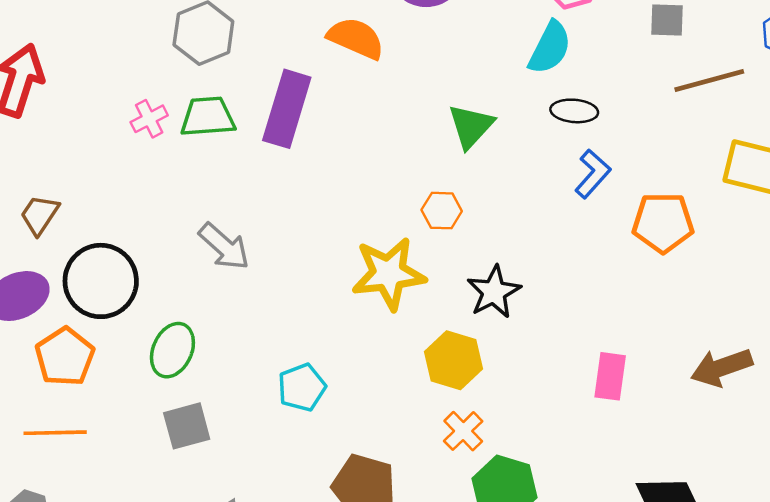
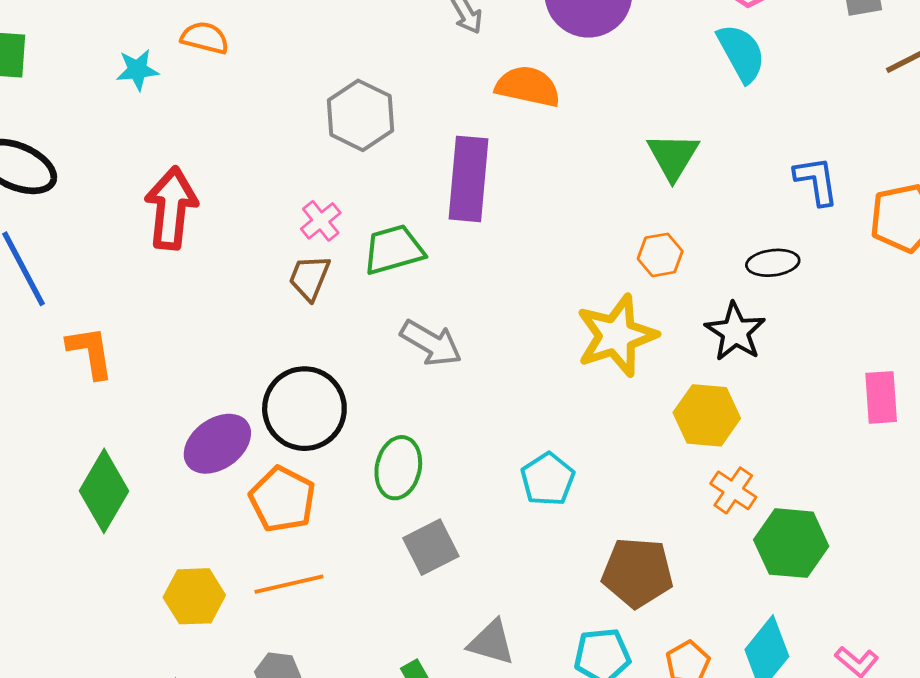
cyan semicircle: (550, 48) -> (741, 53), turned -44
black ellipse: (574, 111) -> (773, 263), moved
green trapezoid: (208, 117) -> (394, 250), moved
blue L-shape: (593, 174) -> (816, 181), turned -39
brown trapezoid: (40, 215) -> (309, 278), moved

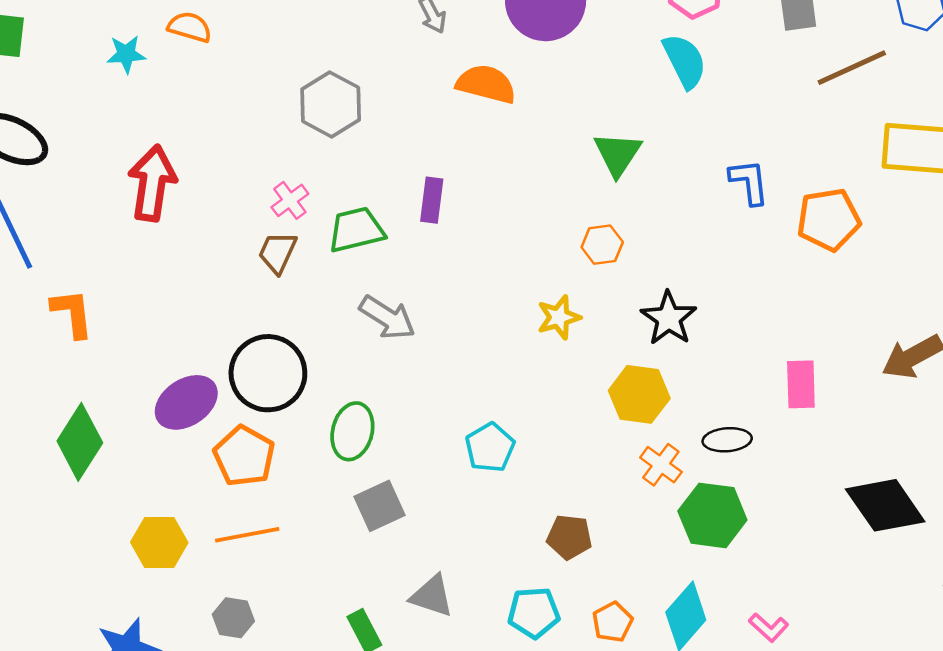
purple rectangle: (468, 179) -> (432, 200), moved, size x0.6
black ellipse: (773, 263) -> (727, 440), moved
yellow star: (616, 336) -> (559, 317), size x0.6
brown pentagon: (637, 573) -> (569, 537), size x0.7

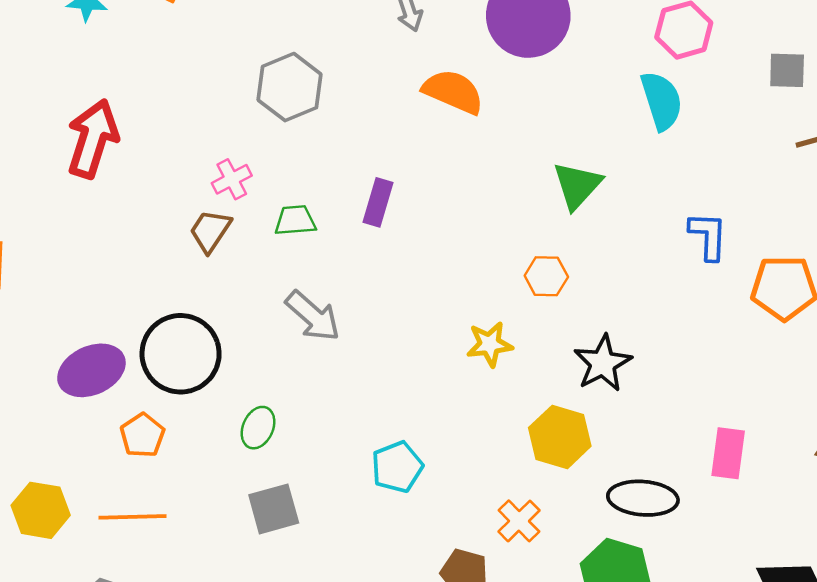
green trapezoid: (356, 230) -> (295, 220), size x0.7
green ellipse: (352, 431) -> (258, 428), size x0.7
black ellipse: (727, 440) -> (643, 498), size x1.4
orange pentagon: (244, 456) -> (142, 435), size x0.7
orange cross: (661, 465) -> (519, 521), moved

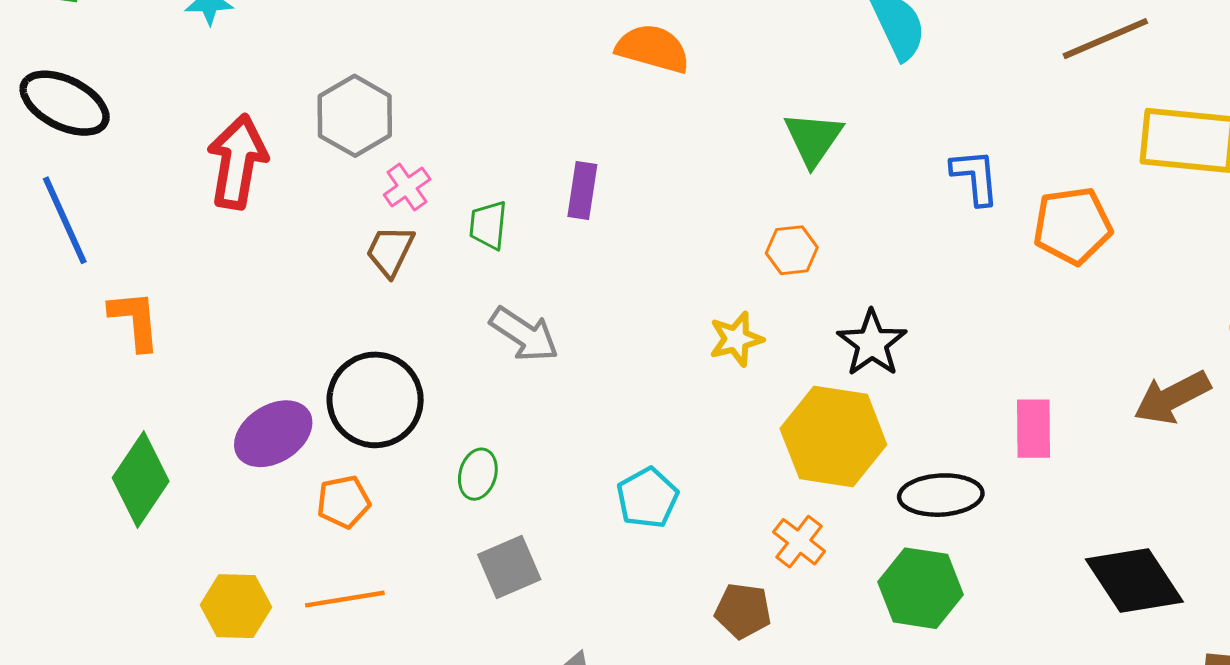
gray hexagon: (290, 87) -> (355, 116), moved
green trapezoid: (295, 220) -> (488, 225), turned -72
orange pentagon: (142, 435) -> (343, 502), turned 30
yellow hexagon: (560, 437) -> (833, 437), size x1.4

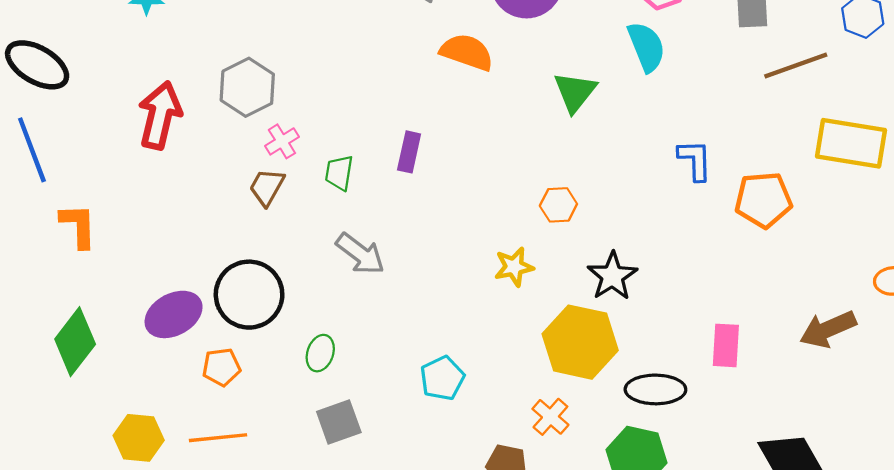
green triangle: (813, 139) -> (575, 92), moved

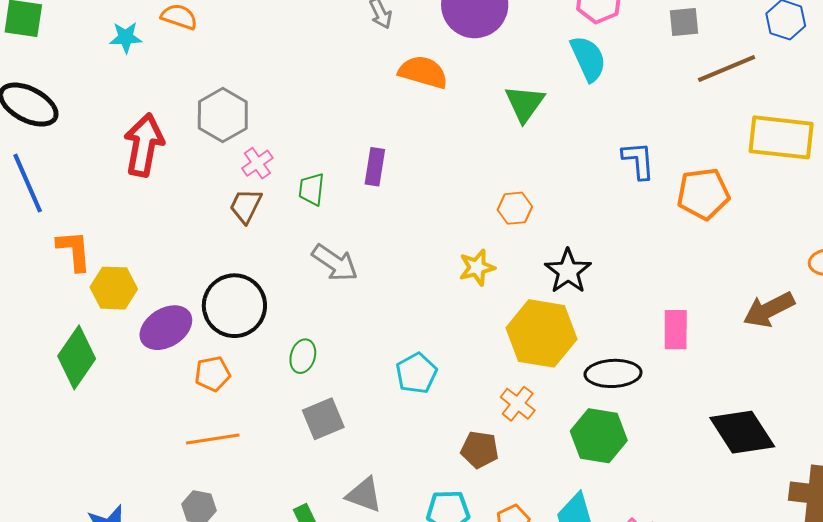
yellow hexagon: (139, 438) -> (114, 288), moved

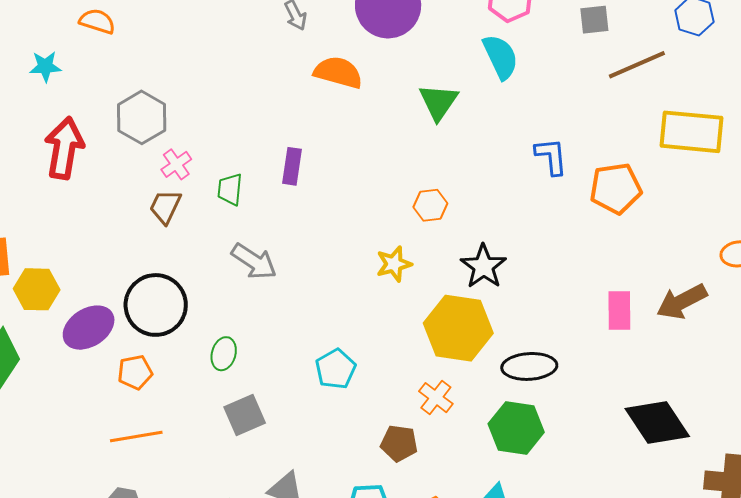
cyan star: (126, 37) -> (45, 66), moved
pink rectangle: (676, 330) -> (619, 311), moved

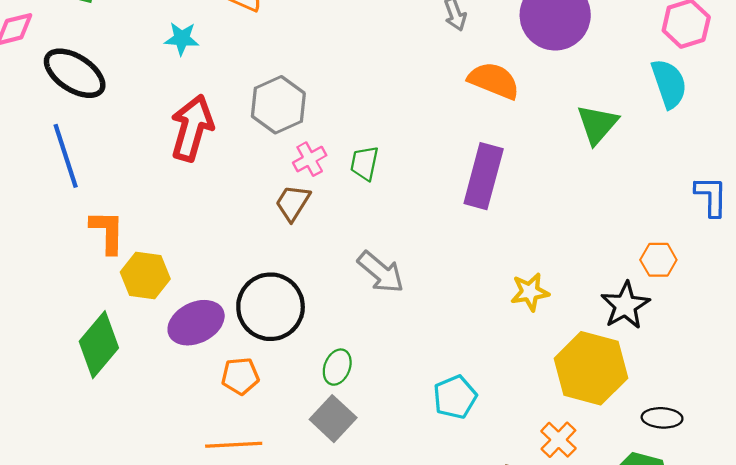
purple rectangle: (292, 166) -> (484, 176), moved, size x1.6
green trapezoid: (230, 189) -> (364, 163), moved
orange hexagon: (430, 205) -> (658, 260), moved
black ellipse: (529, 366) -> (662, 418), size x0.7
gray square: (245, 415) -> (333, 419), moved, turned -30

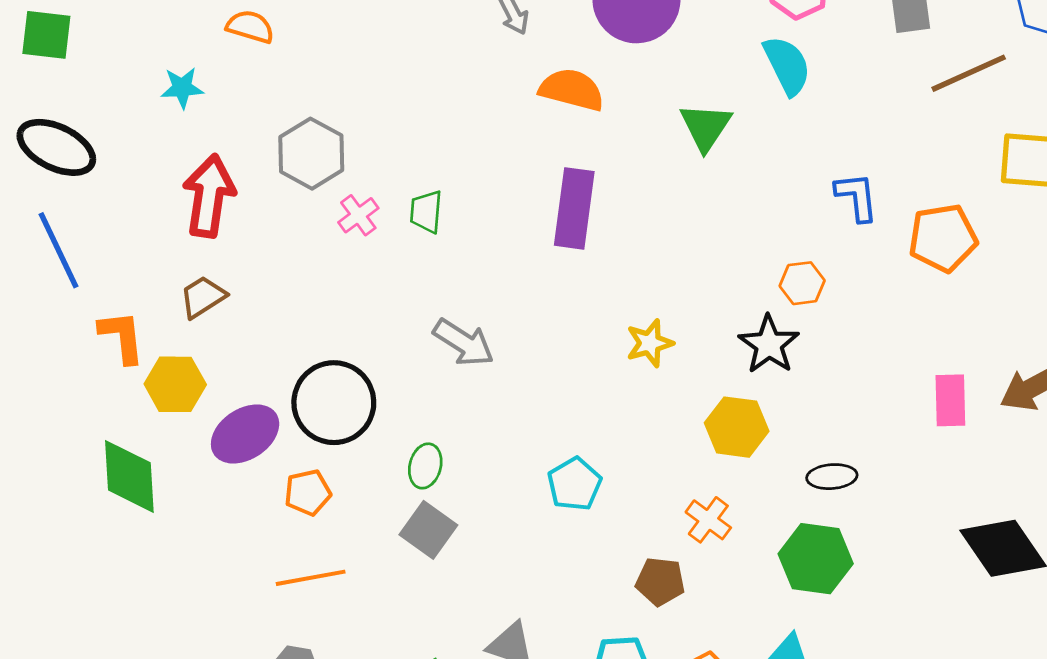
brown trapezoid: (293, 203) -> (203, 297), moved, turned 33
green diamond: (99, 345) -> (129, 476), turned -36
yellow hexagon: (591, 368) -> (737, 427), size x0.7

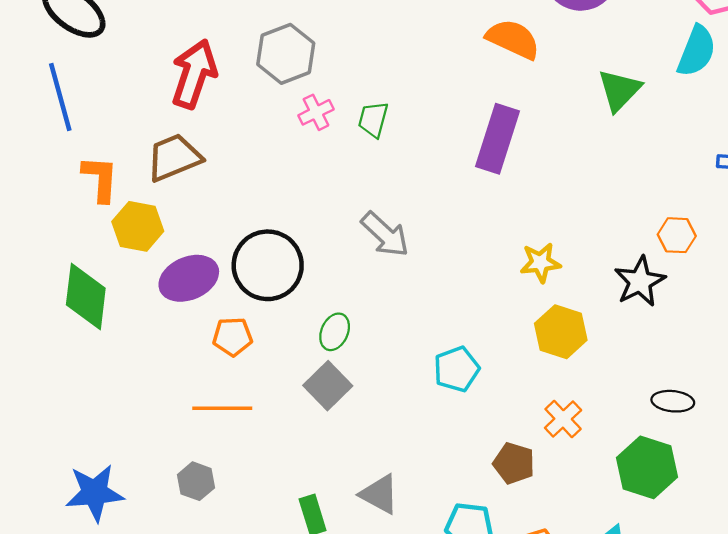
cyan semicircle: (787, 65) -> (697, 51), turned 38
brown trapezoid: (203, 297) -> (174, 157), size x1.4
yellow hexagon: (737, 427) -> (561, 332), moved

